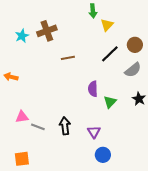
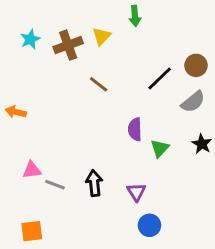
yellow triangle: (107, 25) -> (102, 36), moved
cyan star: (22, 36) -> (30, 39), moved
brown line: (68, 58) -> (99, 84), turned 48

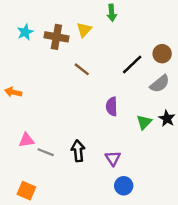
brown cross: (68, 45) -> (56, 37), turned 30
green triangle: (160, 148) -> (144, 122), moved
orange square: (32, 231) -> (26, 191), turned 30

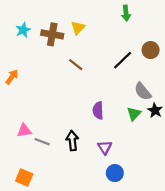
green arrow: (112, 13) -> (126, 13), moved
gray semicircle: (160, 84) -> (143, 91), moved, turned 90
orange arrow: (13, 92) -> (12, 77), moved, turned 112
purple semicircle: (112, 107) -> (98, 110), moved

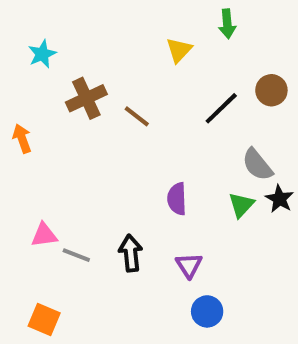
yellow triangle: (78, 28) -> (179, 50), moved
brown cross: (52, 34) -> (86, 98), moved, turned -35
orange arrow: (12, 77) -> (22, 138), turned -56

